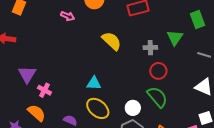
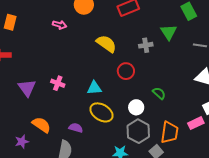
red circle: (158, 71) -> (126, 71), moved
pink cross: (44, 90) -> (58, 83), moved
green semicircle: (157, 97) -> (159, 93), size x0.6

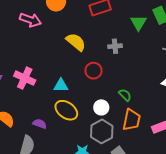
pink arrow: (60, 25) -> (30, 20), size x1.5
green triangle: (169, 32) -> (139, 23), moved
pink cross: (58, 83) -> (25, 78), size x1.5
orange trapezoid: (170, 132) -> (132, 120), moved

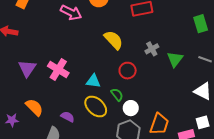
green triangle: (139, 23) -> (175, 59), moved
gray cross: (115, 46) -> (152, 49), turned -32
green semicircle: (125, 95) -> (117, 95), moved

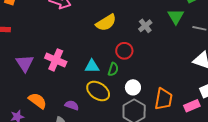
yellow semicircle: (114, 40) -> (106, 23), turned 110
green triangle: (175, 59) -> (176, 16), moved
green semicircle: (117, 95) -> (113, 69), moved, turned 64

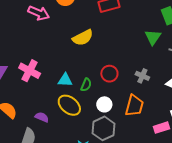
gray cross: (145, 26) -> (142, 76), moved, turned -32
red circle: (124, 51) -> (109, 74), moved
orange trapezoid: (164, 99) -> (134, 106), moved

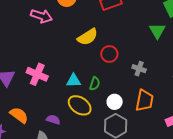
red circle: (109, 74) -> (109, 54), moved
gray cross: (142, 76) -> (139, 69), moved

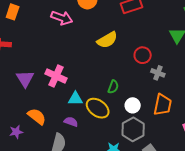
red circle: (109, 54) -> (143, 55), moved
cyan triangle: (74, 81) -> (75, 99), moved

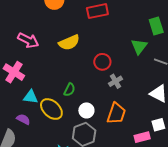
pink arrow: (62, 18) -> (28, 40), moved
gray cross: (158, 73) -> (116, 81), turned 32

